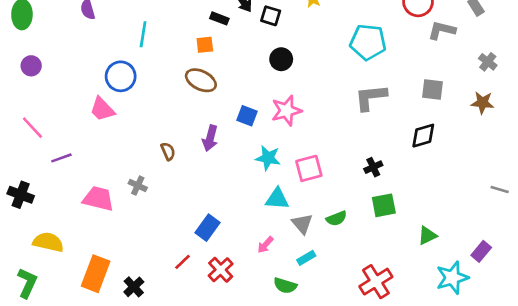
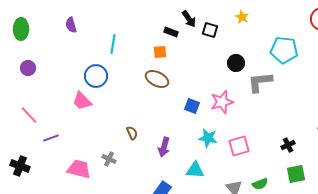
black circle: (281, 59) -> (236, 63), moved
gray L-shape: (371, 97) -> (260, 82), moved
purple arrow: (210, 138) -> (164, 147), moved
cyan triangle: (277, 199) -> (195, 170), moved

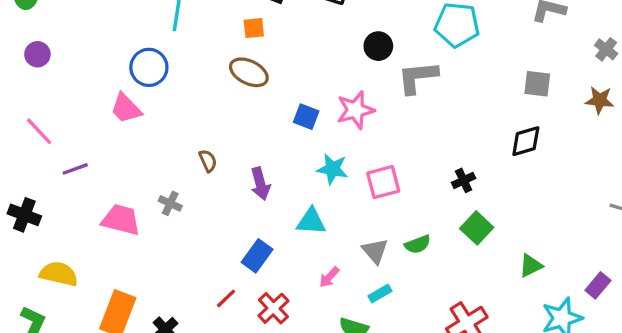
purple arrow: (164, 147) -> (260, 184), turned -30
green square: (296, 174) -> (477, 228), turned -36

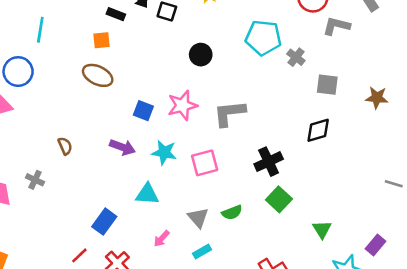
gray cross: (606, 49) -> (296, 57), moved
gray L-shape: (418, 77) -> (229, 113), moved
black cross: (464, 180) -> (269, 162), size x1.5
purple arrow: (260, 184) -> (122, 147), moved, turned -55
green triangle: (531, 266) -> (322, 229), turned -36

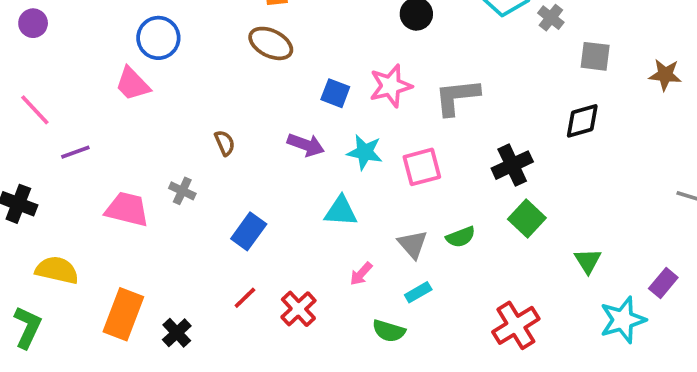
blue rectangle: (104, 222) -> (249, 231), moved

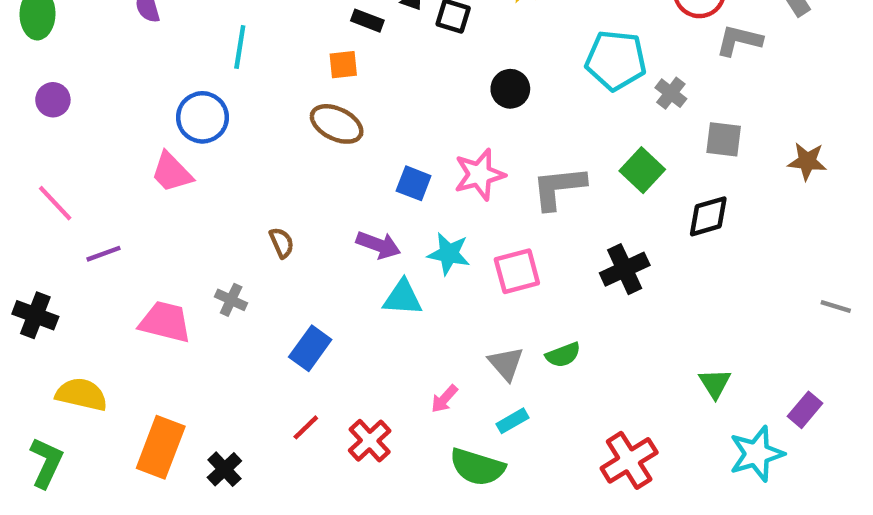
cyan triangle: (341, 211) -> (403, 298), moved
green square: (527, 219) -> (642, 170), moved
green semicircle: (389, 331) -> (477, 467), size x1.4

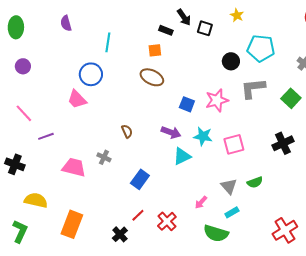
cyan pentagon: (616, 60) -> (261, 48), moved
gray L-shape: (559, 188) -> (253, 88), moved
cyan triangle: (403, 298) -> (182, 156), turned -30
black cross: (224, 469) -> (120, 234), moved

